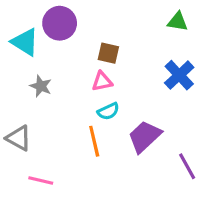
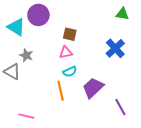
green triangle: (178, 22) -> (122, 14), moved
gray triangle: (19, 138) -> (12, 72), moved

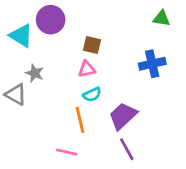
blue cross: (115, 48) -> (152, 64), turned 30
purple line: (120, 107) -> (127, 149), moved
pink line: (26, 116) -> (67, 152), moved

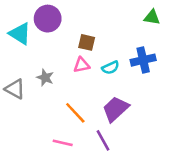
gray star: (35, 73) -> (45, 78), moved
cyan semicircle: (92, 95) -> (110, 68), moved
orange line: (80, 120) -> (75, 113), turned -30
purple line: (127, 149) -> (103, 140), moved

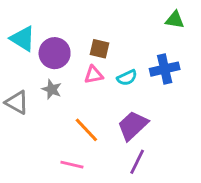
purple circle: (48, 19) -> (55, 53), moved
purple line: (103, 140) -> (137, 162), moved, turned 55

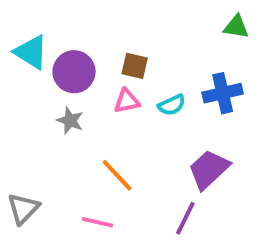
gray triangle: (17, 102) -> (23, 208), moved, turned 45
purple trapezoid: (133, 126) -> (209, 169), moved

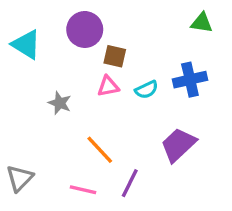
purple circle: (74, 72) -> (85, 29), moved
purple line: (185, 218) -> (130, 183), moved

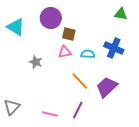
blue cross: (190, 80) -> (114, 48), turned 36
cyan semicircle: (147, 90) -> (88, 54), turned -152
orange line: (100, 150) -> (80, 81), moved

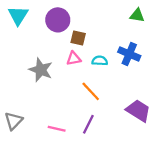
cyan triangle: (16, 27) -> (18, 15), moved, turned 30
gray star: (36, 62) -> (41, 70), size x1.5
purple trapezoid: (107, 87) -> (138, 111), moved, turned 75

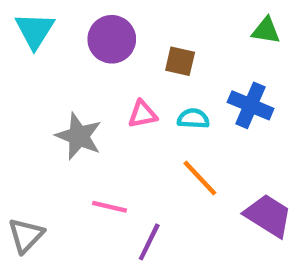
brown square: (78, 38) -> (180, 61), moved
orange line: (91, 91) -> (200, 178), moved
purple line: (88, 124) -> (149, 242), moved
pink line: (57, 129) -> (110, 207), moved

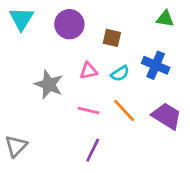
cyan semicircle: (193, 119) -> (120, 73), turned 144
pink line: (110, 207) -> (89, 110), moved
purple trapezoid: (268, 216) -> (167, 116), moved

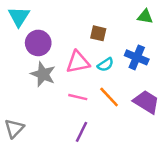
purple circle: (69, 24) -> (38, 43), moved
pink triangle: (89, 71) -> (78, 62), size x1.5

